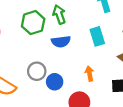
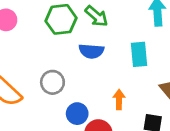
green arrow: (59, 15) -> (97, 16), turned 138
blue circle: (55, 82) -> (77, 114), moved

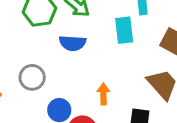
cyan rectangle: (139, 54) -> (124, 30), moved

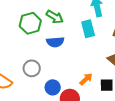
orange arrow: (103, 94) -> (86, 79), moved, turned 56

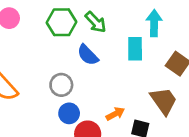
blue semicircle: (55, 42) -> (88, 55), turned 36
gray circle: (32, 68) -> (61, 85), moved

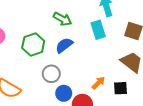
green hexagon: (62, 22) -> (33, 45), moved
blue semicircle: (88, 55) -> (64, 45), turned 114

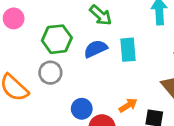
cyan rectangle: (98, 30) -> (128, 50), moved
gray circle: (51, 74) -> (50, 73), moved

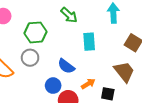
blue semicircle: (95, 49) -> (66, 66), moved, turned -120

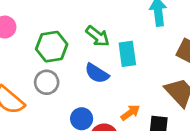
green arrow: (69, 15) -> (98, 36), moved
blue semicircle: (66, 66) -> (97, 73), moved

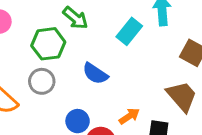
green arrow: (98, 36) -> (75, 18), moved
cyan rectangle: (127, 54) -> (129, 31), moved, turned 45

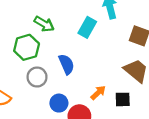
blue semicircle: (95, 74) -> (66, 64), turned -138
gray circle: (42, 81) -> (37, 77), moved

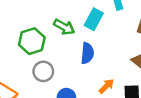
green arrow: (44, 24) -> (64, 27), moved
blue semicircle: (66, 64) -> (87, 53), moved, turned 30

